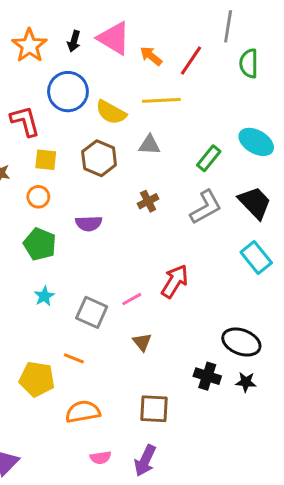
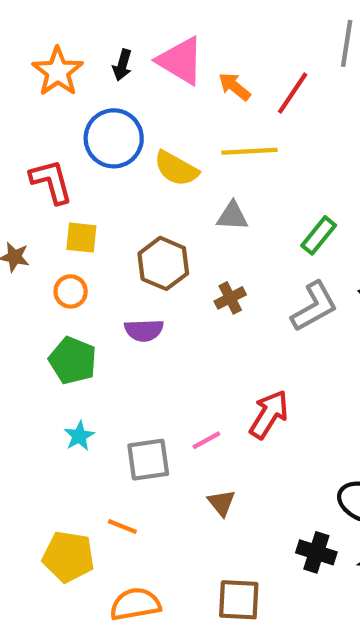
brown hexagon: (99, 158) -> (163, 263), moved
gray square: (92, 312) -> (148, 460), turned -32

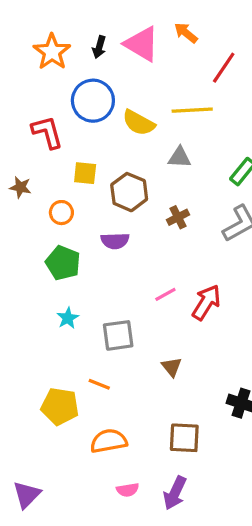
orange arrow: (234, 87) -> (186, 33), moved
yellow square: (81, 238) -> (85, 173), moved
pink line: (206, 440) -> (165, 294), moved

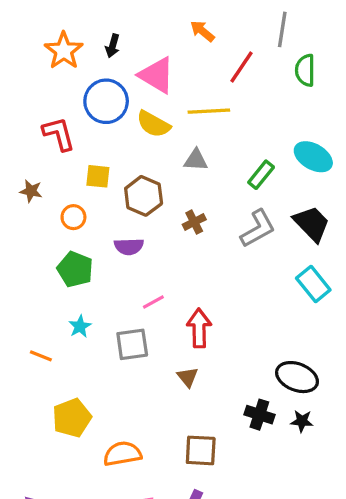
pink triangle: (142, 44) -> (157, 75), moved
pink line: (165, 294) -> (153, 302), moved
red arrow: (206, 302) -> (199, 328), moved, turned -33
orange line: (99, 384) -> (41, 356), moved
yellow pentagon: (60, 406) -> (72, 418), turned -30

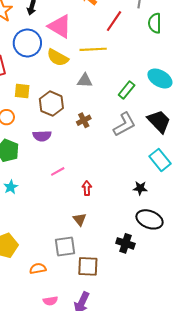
red arrow: (199, 328) -> (87, 188), size x0.6
gray square: (132, 344) -> (65, 247), moved
black star: (302, 421) -> (140, 188), moved
orange semicircle: (122, 454) -> (38, 268), size x0.7

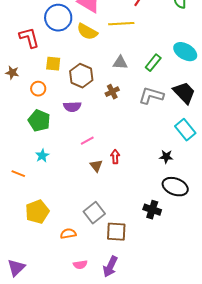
gray triangle: (85, 81) -> (120, 63), moved
gray L-shape: (124, 124) -> (151, 96), turned -135
brown triangle: (80, 219) -> (96, 166), moved
gray square: (65, 247) -> (94, 213), turned -30

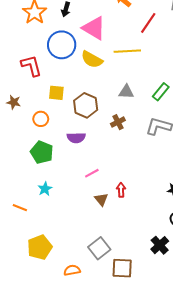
black cross: (152, 210) -> (160, 245), turned 30

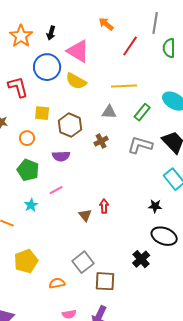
yellow line: (127, 51) -> (124, 86), moved
pink line: (92, 173) -> (56, 190), moved

